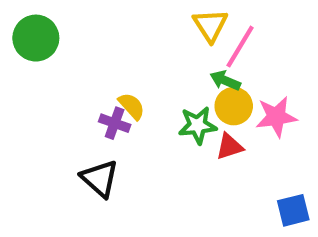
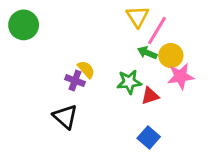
yellow circle: (234, 106) -> (171, 56), moved
blue square: (293, 210) -> (149, 137), moved, turned -35

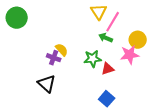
yellow circle: (171, 56) -> (138, 40), moved

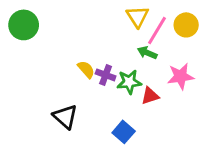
yellow circle: (138, 40) -> (186, 25), moved
purple cross: (54, 58) -> (106, 75), moved
blue square: (107, 99) -> (124, 132), moved

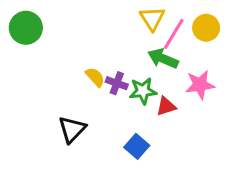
green arrow: (147, 53) -> (163, 59), size x1.4
black triangle: (65, 117) -> (72, 129), turned 32

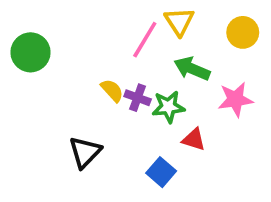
green circle: (26, 28) -> (31, 52), moved
pink line: (174, 34) -> (145, 40), moved
red triangle: (166, 106) -> (194, 139), moved, turned 35

